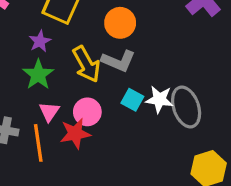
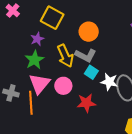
cyan square: (132, 100) -> (91, 72), moved
pink triangle: (49, 112) -> (39, 84), size x1.6
red star: (75, 134) -> (86, 103), moved

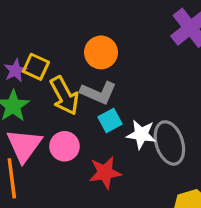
yellow square: (52, 18) -> (36, 67), moved, size x0.7
cyan square: (91, 72) -> (110, 121), turned 32

